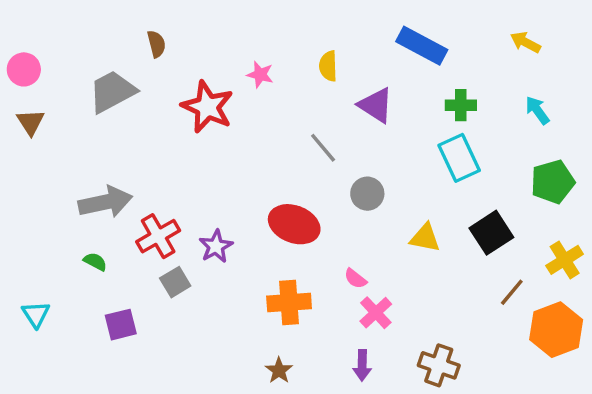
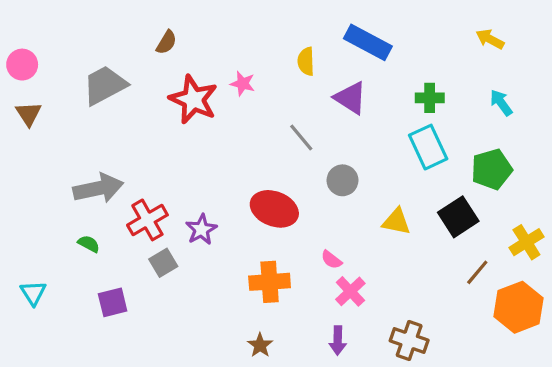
brown semicircle: (156, 44) -> (166, 42), moved, turned 45
blue rectangle: (422, 46) -> (368, 42), moved
pink star: (260, 75) -> (243, 84), moved
green pentagon: (553, 182) -> (492, 169), moved

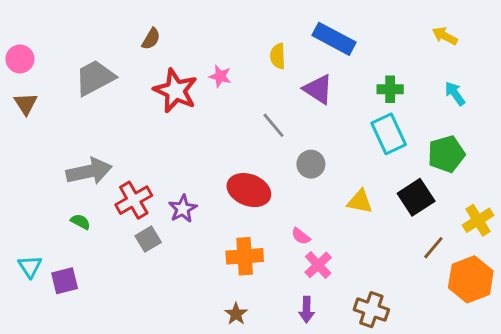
purple square: (113, 302) -> (65, 281), moved

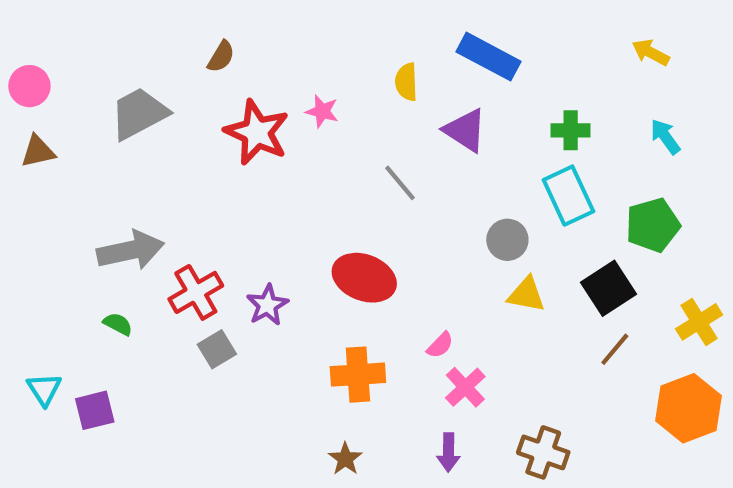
brown triangle: (26, 104) -> (38, 151), turned 50
gray circle: (311, 164) -> (507, 240), moved
pink semicircle: (301, 236) -> (440, 345), turned -84
brown line: (433, 248) -> (615, 349), moved

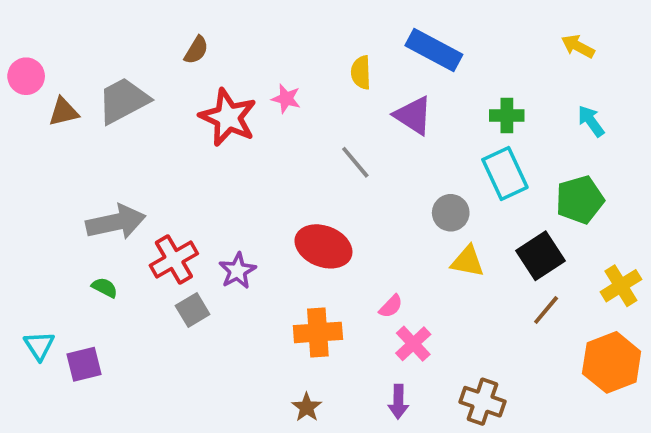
brown triangle: (38, 151) -> (63, 112), moved

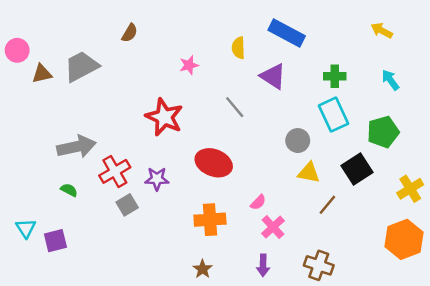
pink star: (286, 99) -> (189, 65), turned -30
red star: (228, 117) -> (164, 117), moved
purple star: (237, 271) -> (157, 179), turned 30
brown line: (546, 310) -> (327, 205), moved

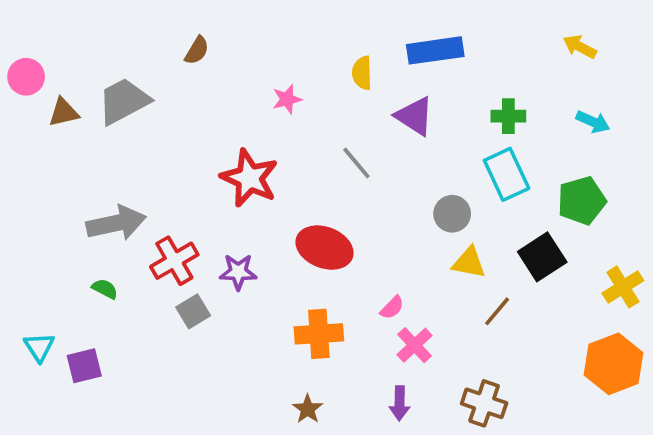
blue rectangle: (287, 33) -> (435, 50), turned -36
cyan arrow: (390, 80) -> (593, 122), turned 150

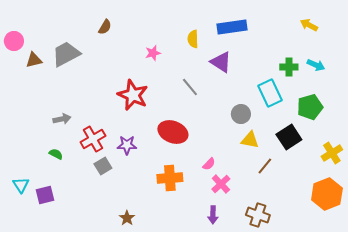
green cross: (508, 116) -> (289, 67), moved
gray arrow: (116, 223) -> (62, 119), size x0.6
brown star: (308, 409) -> (127, 218), moved

